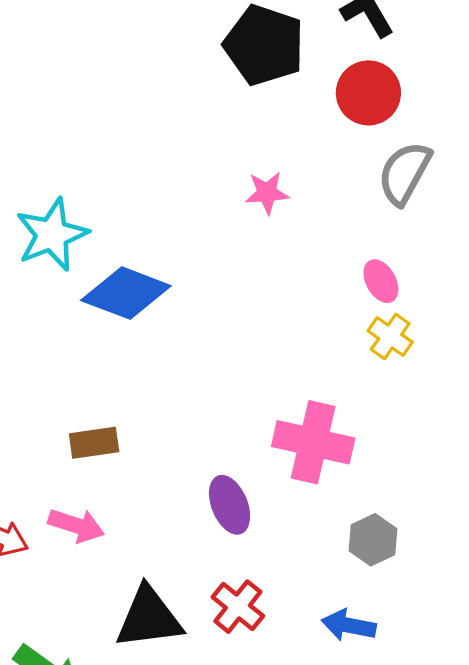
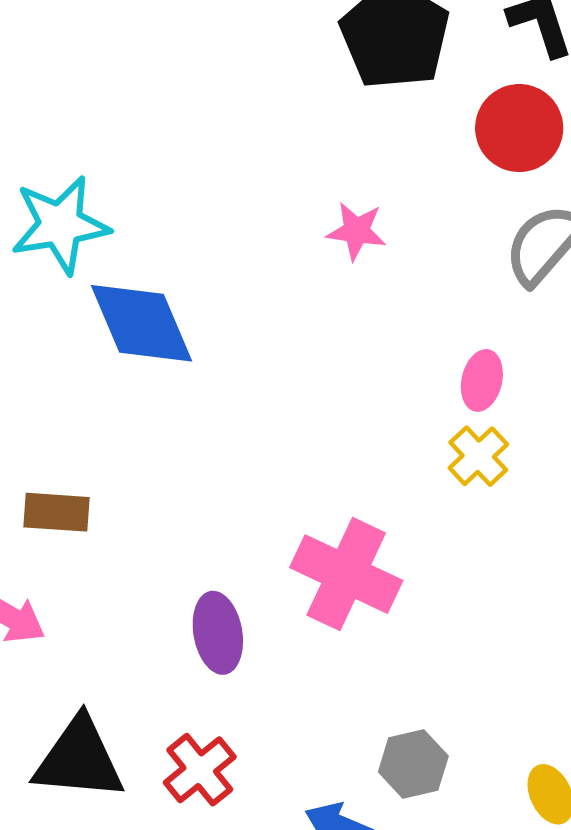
pink ellipse: (381, 281) -> (482, 380), turned 30
blue diamond: (126, 293) -> (141, 323), turned 34
gray hexagon: (373, 540) -> (413, 764), moved

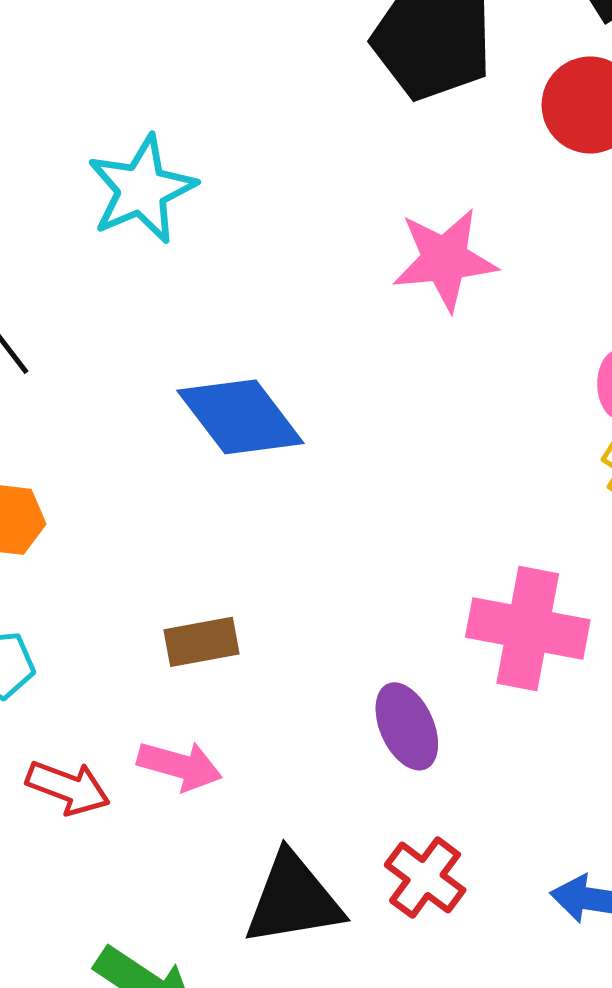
cyan star: (60, 225) -> (142, 189), moved
pink star: (356, 231) -> (445, 259), size x1.6

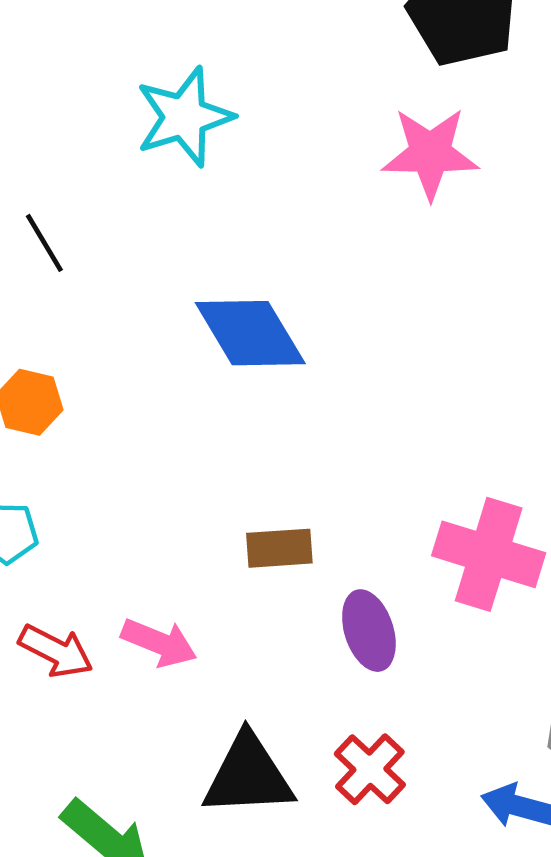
pink star: (445, 259) -> (430, 153), moved
brown rectangle: (201, 642) -> (279, 548), moved

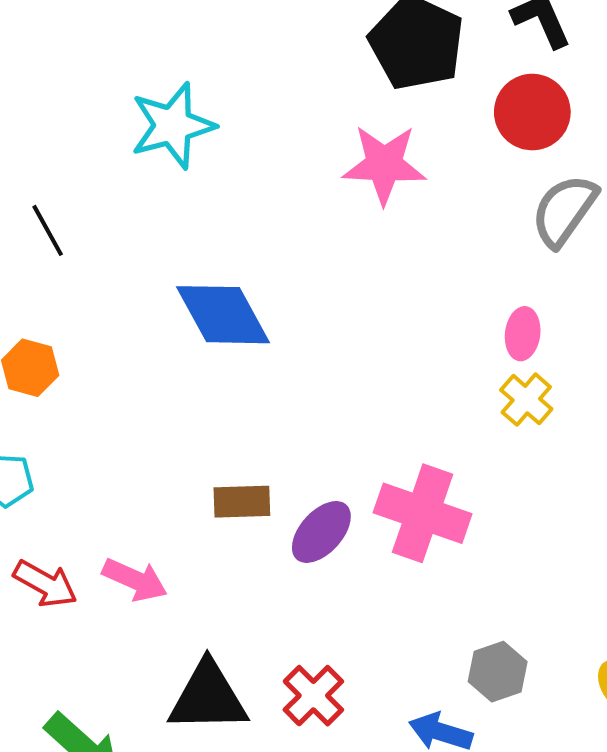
purple ellipse: (369, 631) -> (321, 532), moved, turned 58

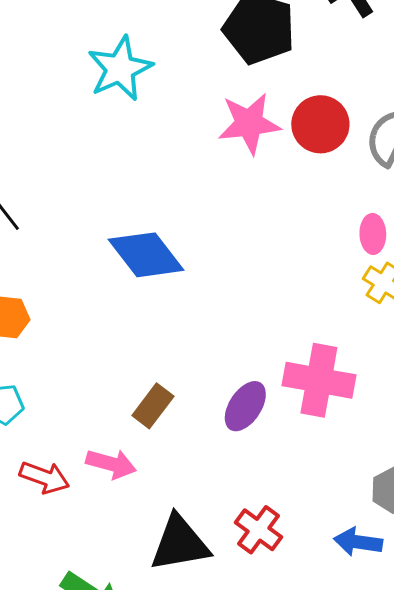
red circle: (532, 112) -> (320, 124), moved
cyan star: (173, 126) -> (120, 69), moved
brown rectangle: (242, 502) -> (153, 406), moved, turned -42

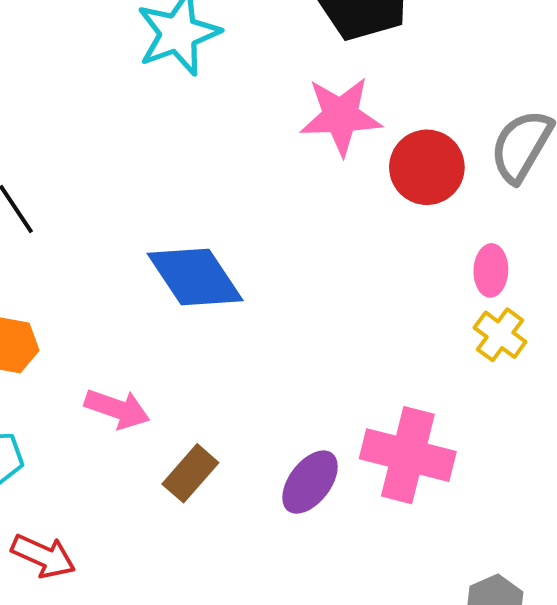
red circle: (320, 124) -> (427, 167), moved
pink arrow: (111, 464) -> (117, 409), moved

